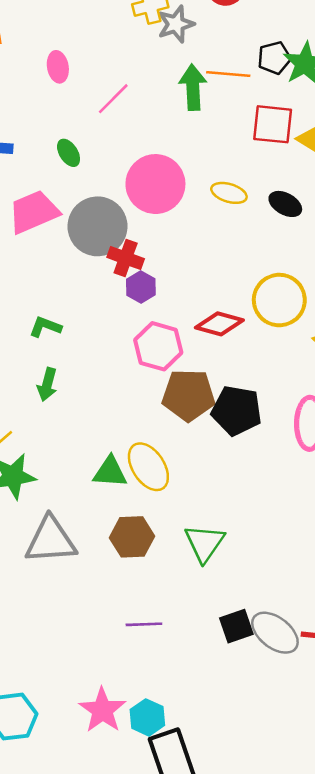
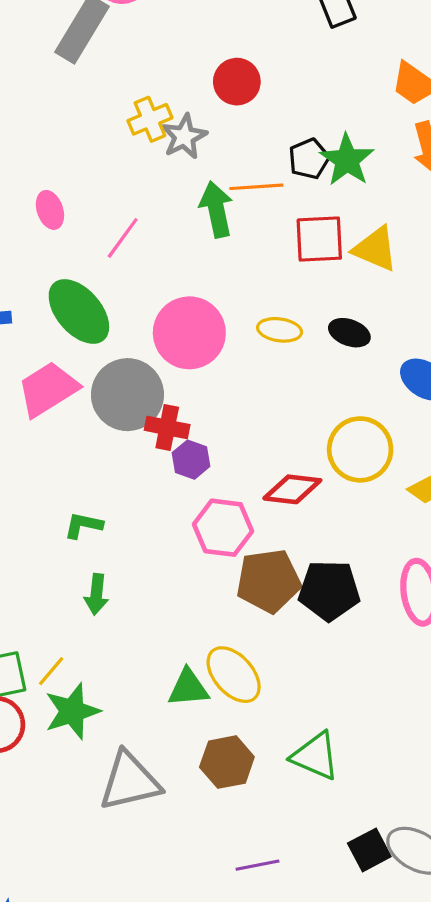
green ellipse: (69, 153) -> (79, 311), size x2.0
green triangle: (205, 543) -> (315, 756), turned -33

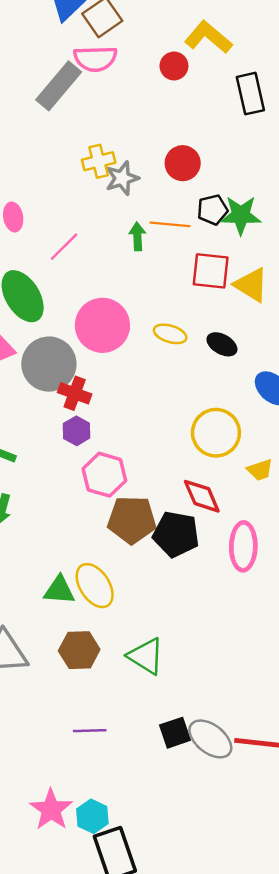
red circle: (237, 82) -> (183, 163), moved
green star: (347, 160) -> (241, 215), turned 30
green arrow: (216, 209) -> (137, 236), size x0.7
purple hexagon: (191, 460) -> (77, 431), moved
red diamond: (292, 489) -> (202, 496), moved, turned 51

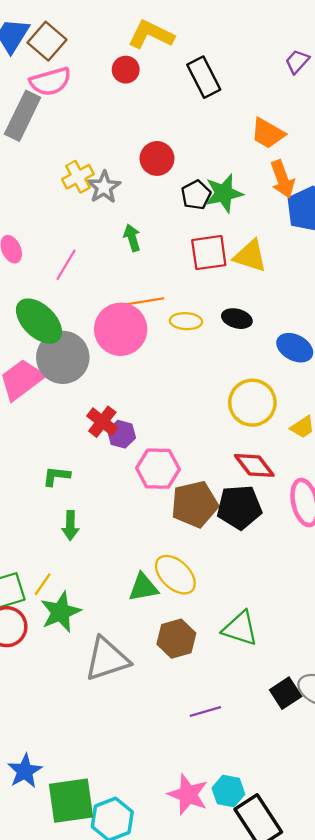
orange line: (170, 224) -> (145, 301), moved
gray circle: (49, 364) -> (63, 357), moved
red cross: (75, 393) -> (102, 422), moved, turned 32

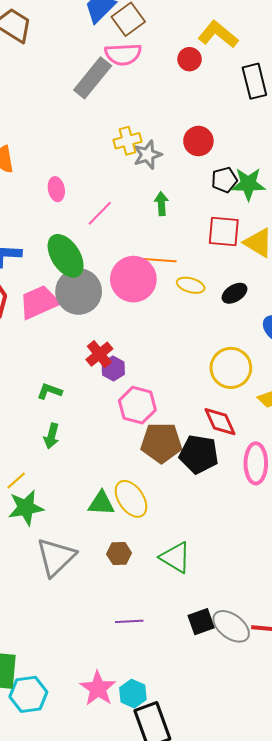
black ellipse: (237, 319) -> (234, 293), turned -60
brown hexagon: (176, 639) -> (119, 554), size x0.7
gray triangle: (107, 659) -> (56, 557), turned -39

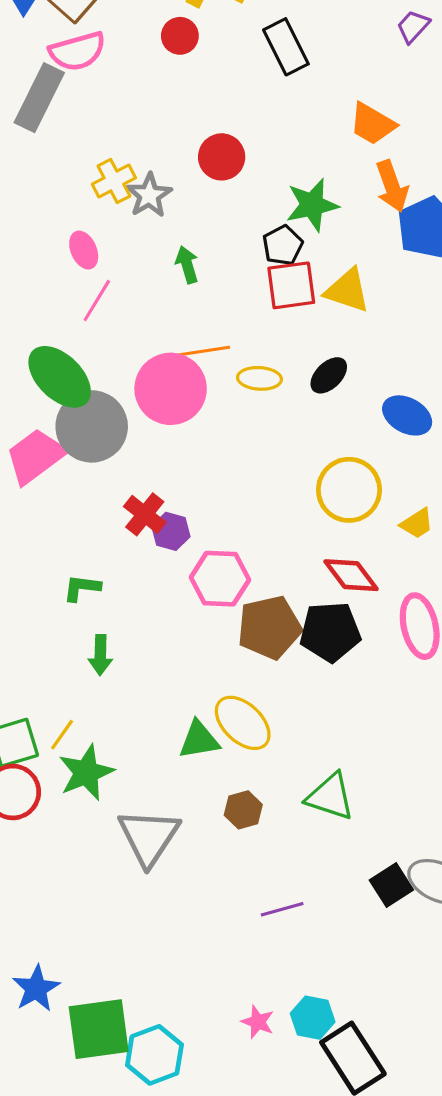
black pentagon: (224, 180) -> (283, 245), moved
pink ellipse: (56, 189) -> (84, 250), moved
pink star: (98, 688) -> (258, 1022), size x0.6

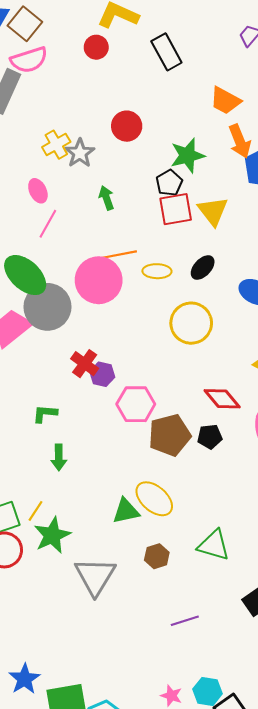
yellow triangle: (347, 290) -> (213, 211), turned 36
yellow circle: (349, 490) -> (191, 323), moved
black pentagon: (330, 632) -> (210, 437), size x0.6

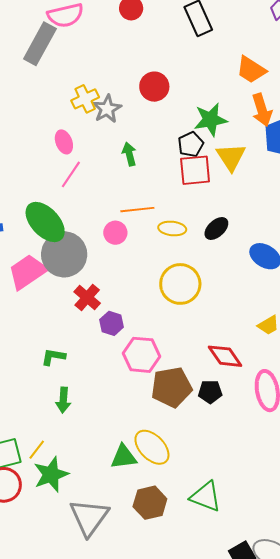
yellow triangle: (213, 211) -> (231, 157), moved
pink circle: (99, 280) -> (115, 233), size x0.5
yellow circle: (191, 323) -> (180, 284), moved
red cross: (85, 364) -> (87, 297), moved
brown hexagon: (157, 556) -> (150, 503), size x1.4

